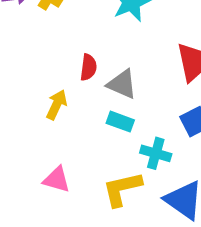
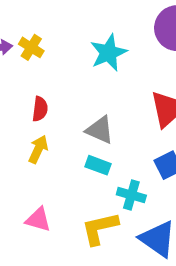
red semicircle: (88, 67) -> (40, 109), moved

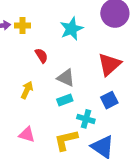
yellow cross: (31, 47) -> (23, 25), turned -32
red semicircle: (40, 109) -> (41, 56), moved, turned -40
cyan rectangle: (98, 165) -> (65, 100), turned -40

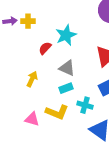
cyan star: (71, 29) -> (66, 35), moved
red semicircle: (41, 56) -> (45, 48), turned -104
yellow L-shape: (66, 140) -> (57, 112), moved, turned -145

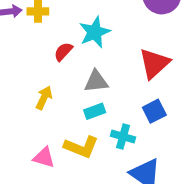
gray triangle: (67, 68) -> (96, 81), turned -30

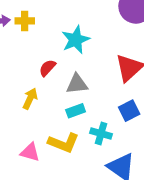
red semicircle: (63, 52) -> (47, 68), moved

